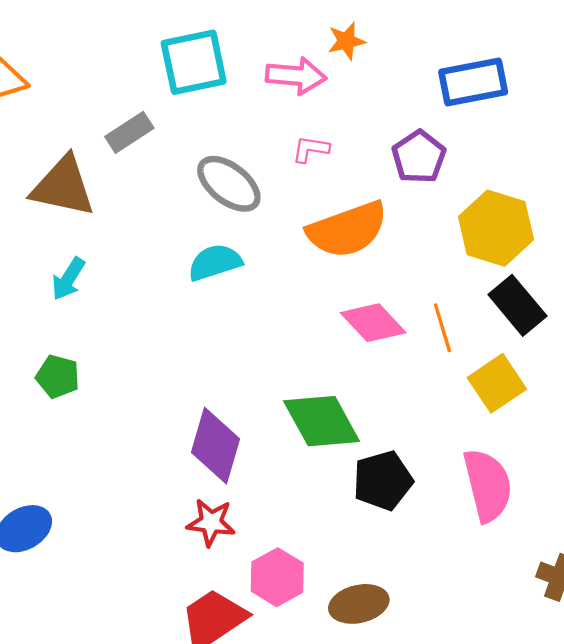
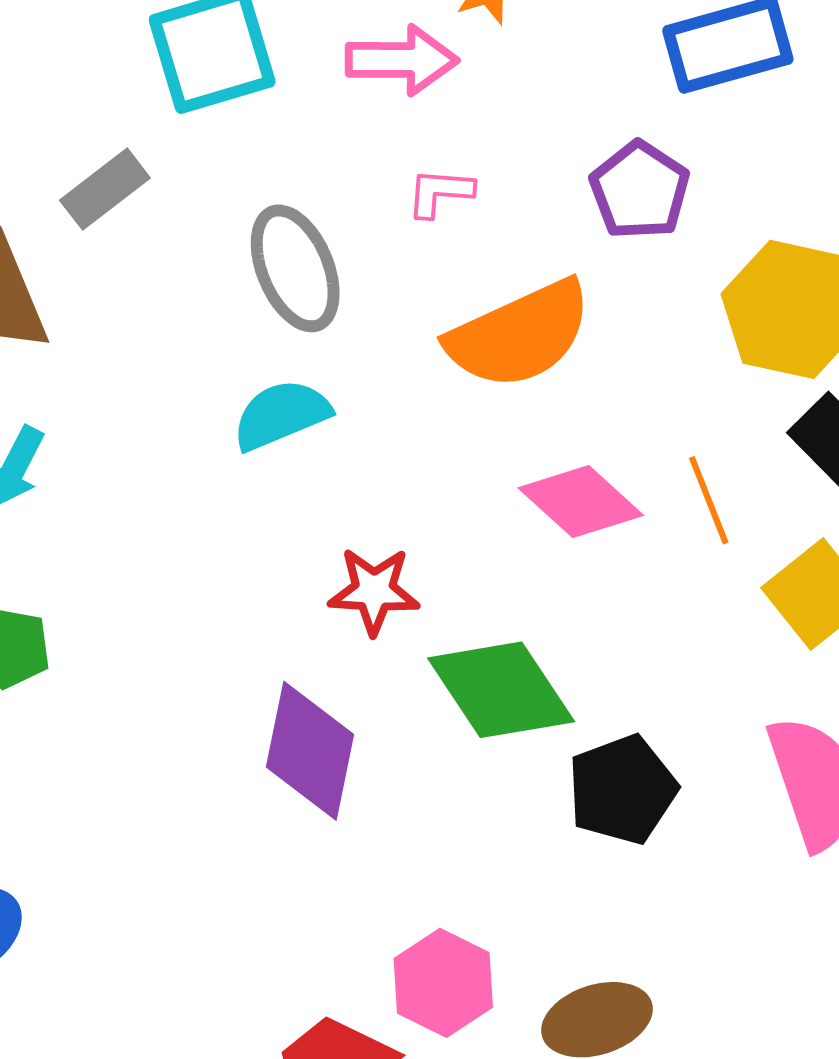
gray ellipse: (229, 184) -> (295, 268), turned 34
red star: (211, 522) -> (374, 591), moved

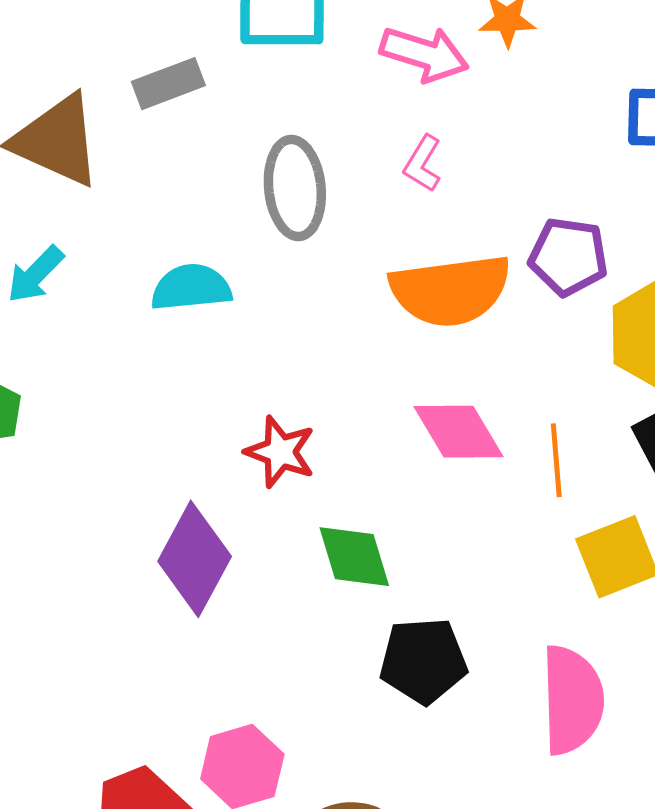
purple pentagon: (640, 190) -> (568, 257), moved, turned 30
pink L-shape: (440, 192) -> (423, 164), turned -80
cyan semicircle: (281, 415) -> (191, 288), moved
green diamond: (501, 690) -> (354, 557), size x0.7

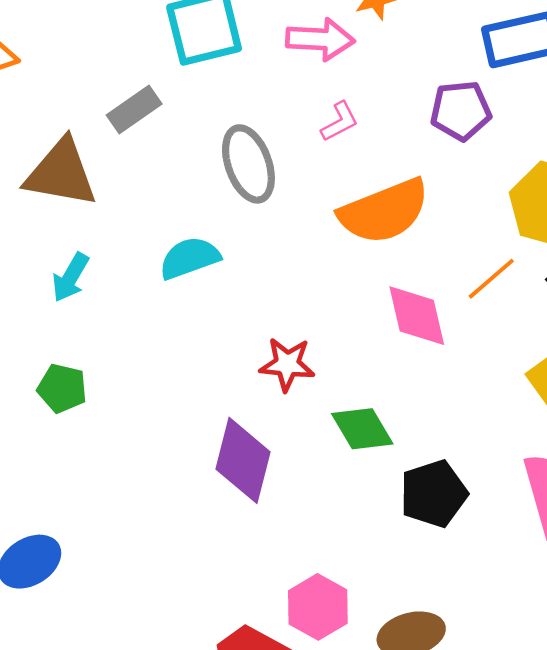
pink L-shape: (423, 164) -> (340, 122), turned -135
purple pentagon: (568, 257) -> (461, 111), moved
pink diamond: (458, 432) -> (417, 316), turned 32
orange line: (556, 460) -> (491, 279), moved, turned 68

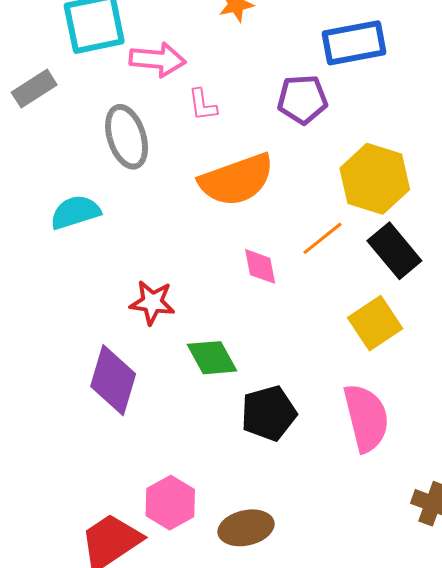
pink arrow: (320, 39) -> (158, 60), moved
pink L-shape: (340, 122) -> (203, 105), turned 108
pink diamond: (417, 316) -> (260, 266), size x0.7

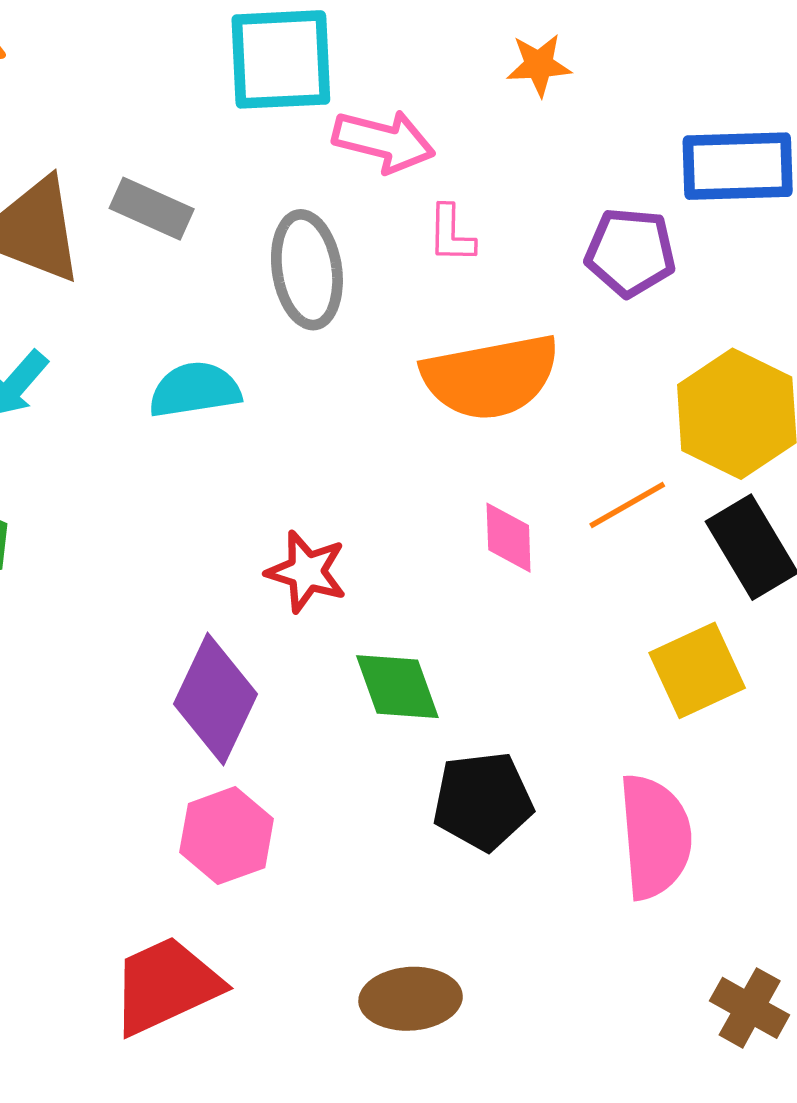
gray rectangle: (34, 89) -> (152, 209), moved, turned 48
pink hexagon: (170, 503) -> (227, 836), moved

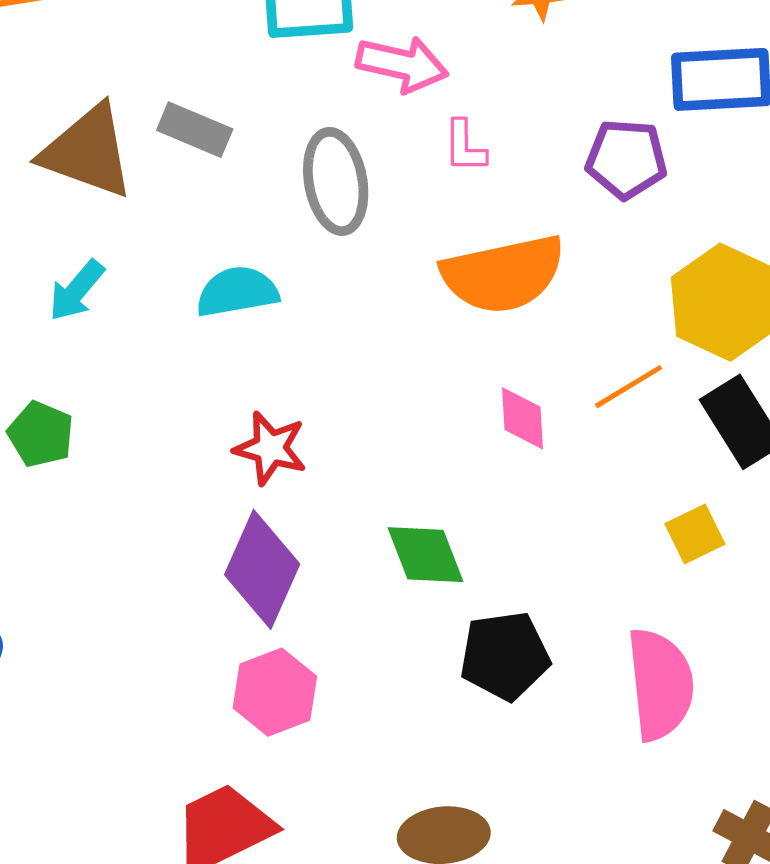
red star: (307, 572) -> (270, 448), moved
yellow square: (697, 670) -> (695, 534), size x0.7

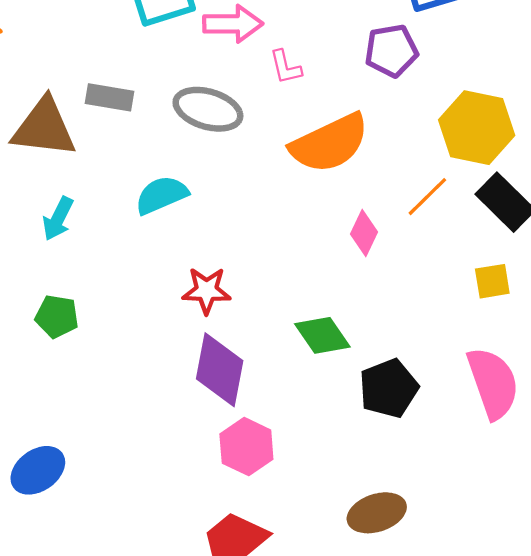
gray ellipse: (336, 181) -> (208, 109), turned -50
pink diamond: (523, 418) -> (364, 233), turned 42
yellow square: (695, 534) -> (492, 281), turned 30

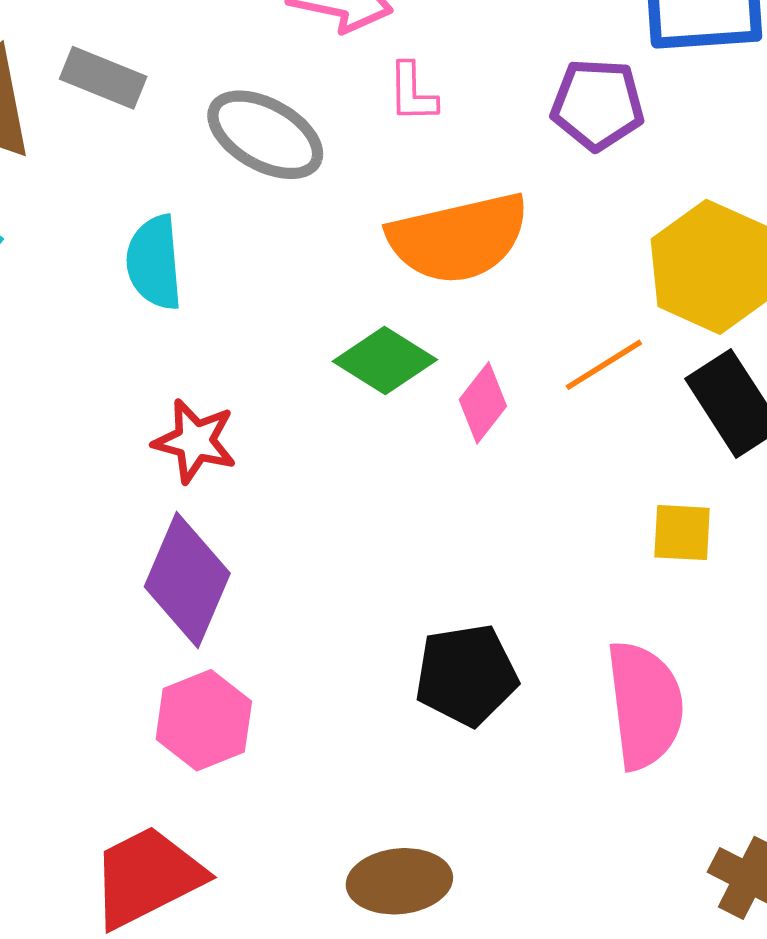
cyan semicircle: (161, 195) -> (154, 262), turned -84
green diamond: (322, 335) -> (385, 360), moved, turned -36

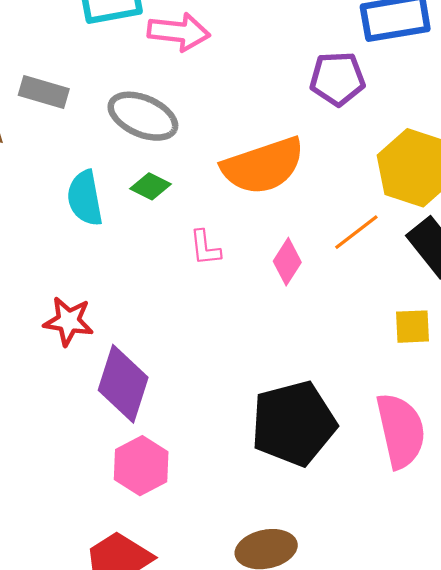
pink L-shape: (412, 93) -> (205, 248), moved
green diamond: (385, 360) -> (151, 186), moved, size x0.7
red star: (195, 441) -> (68, 321), moved
black pentagon: (466, 675) -> (293, 423), size x1.4

